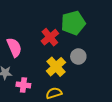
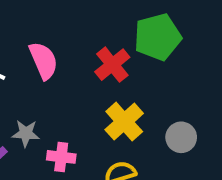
pink semicircle: (14, 47) -> (44, 61), moved
gray circle: (78, 57) -> (181, 137), moved

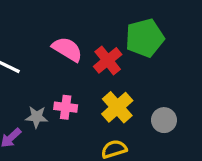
pink semicircle: (44, 61) -> (67, 49), moved, turned -36
pink cross: (61, 157) -> (66, 107), moved

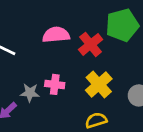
pink semicircle: (67, 49) -> (56, 35), turned -36

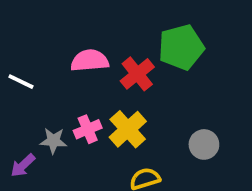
pink cross: (55, 84) -> (88, 129), turned -30
yellow cross: (99, 84) -> (128, 129), moved

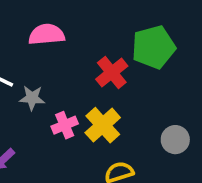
pink semicircle: (90, 61) -> (47, 34), moved
gray star: (53, 141) -> (32, 98), moved

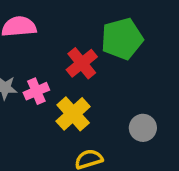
pink cross: (65, 125) -> (36, 91), moved

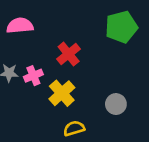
green pentagon: (122, 39) -> (121, 27), moved

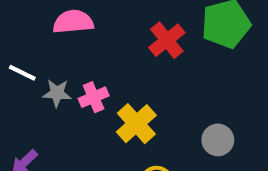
red cross: (69, 54) -> (167, 40), moved

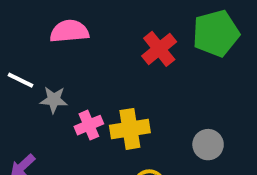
pink cross: (94, 97) -> (89, 125), moved
yellow cross: (136, 124) -> (130, 129), turned 33

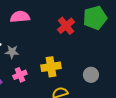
pink cross: (89, 125) -> (20, 75), moved

